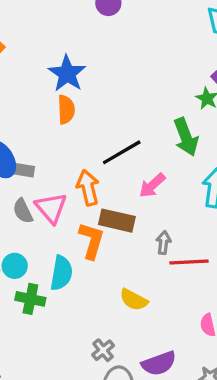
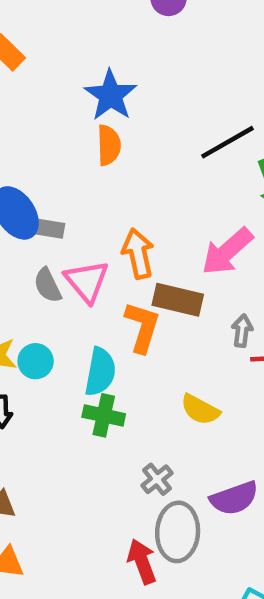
black line: (122, 152) -> (228, 142), moved
pink arrow: (152, 185) -> (227, 251), size x1.4
green cross: (30, 299) -> (104, 415), moved

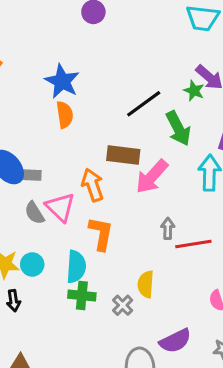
brown rectangle: (178, 300) -> (123, 155), moved
yellow semicircle: (200, 410) -> (146, 284), turned 72
gray cross: (157, 479) -> (123, 305), moved

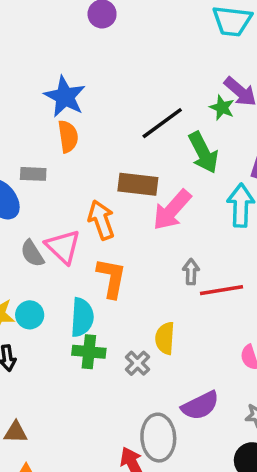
gray rectangle: (30, 175) -> (33, 174), moved

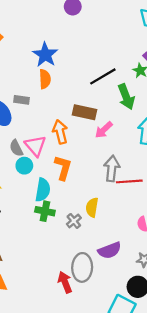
pink arrow: (172, 210) -> (104, 130), size x0.7
gray arrow: (191, 272) -> (112, 168), size x1.6
cyan circle: (30, 315) -> (24, 166), moved

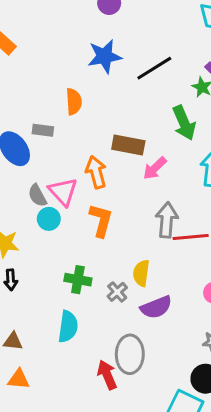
blue star: (45, 55) -> (105, 56), moved, turned 30
black line: (103, 76) -> (154, 68), moved
cyan semicircle: (43, 190) -> (68, 327), moved
purple semicircle: (110, 250) -> (156, 307), moved

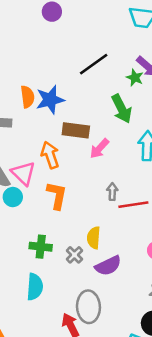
blue star: (105, 56) -> (50, 100), moved
gray arrow: (167, 220) -> (112, 192), size x0.6

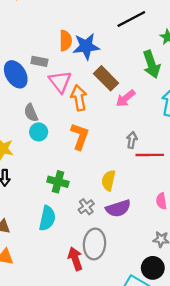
brown rectangle: (76, 130) -> (106, 78), turned 30
pink triangle: (23, 173) -> (60, 82), moved
gray cross: (74, 255) -> (86, 207), moved

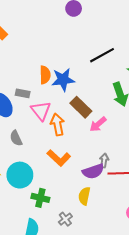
cyan circle: (39, 132) -> (20, 175), moved, size x1.6
orange L-shape: (80, 136) -> (59, 158), turned 115
purple semicircle: (118, 208) -> (93, 171), moved

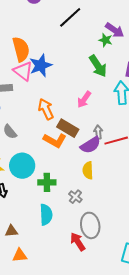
black line: (102, 55) -> (70, 17), moved
orange semicircle: (45, 75) -> (21, 49), moved, size x1.4
brown rectangle: (81, 107) -> (68, 128), moved
pink triangle: (41, 111) -> (23, 71), moved

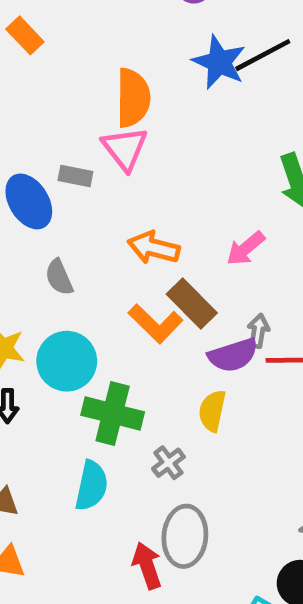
blue star: (41, 65) -> (219, 62), moved, turned 30
orange arrow: (46, 109) -> (154, 248), turned -65
green cross: (47, 182) -> (113, 414), size x1.4

